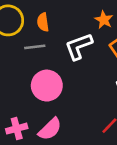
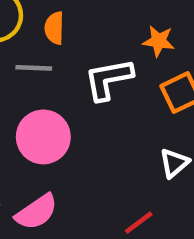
orange star: (104, 20) -> (159, 41), turned -30

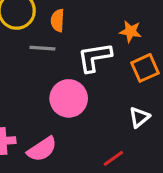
pink circle: (43, 137) -> (69, 98), moved

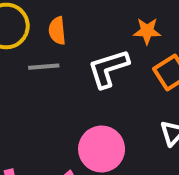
pink circle: (69, 98) -> (102, 149), moved

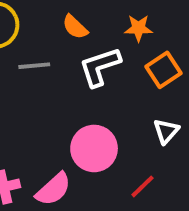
orange semicircle: (57, 31) -> (75, 27), moved, turned -40

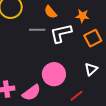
gray line: (34, 66) -> (37, 30), moved

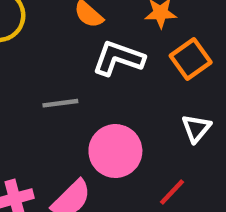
gray line: (37, 30) -> (60, 103), moved
white L-shape: (61, 33) -> (118, 58), turned 40

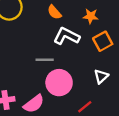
gray line: (60, 103) -> (45, 60), moved

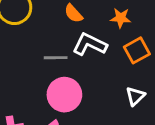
gray line: (45, 60) -> (56, 58), moved
pink circle: (59, 83) -> (64, 95), moved

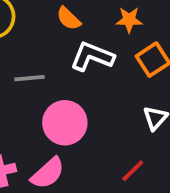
gray line: (56, 58) -> (29, 78), moved

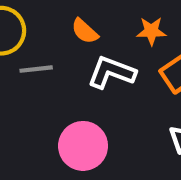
gray line: (29, 78) -> (36, 69), moved

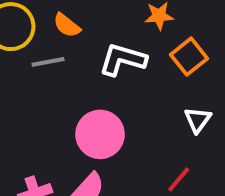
orange semicircle: (85, 31) -> (67, 25), moved

